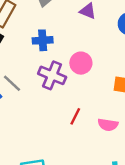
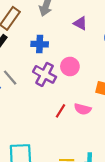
pink semicircle: (108, 125) -> (83, 109), moved

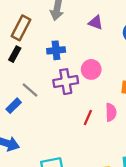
purple cross: (45, 74) -> (66, 82), turned -30
pink semicircle: (83, 109) -> (111, 112), turned -98

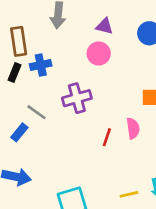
brown rectangle: (21, 28) -> (19, 41), turned -30
blue cross: (56, 50) -> (41, 65), moved
pink circle: (91, 69) -> (99, 53), moved

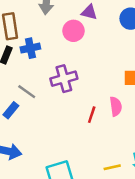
pink circle: (99, 53) -> (73, 31), moved

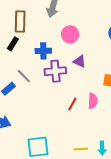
purple triangle: (89, 12) -> (79, 61), moved
blue cross: (30, 48) -> (43, 51), moved

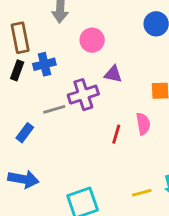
blue cross: (43, 51) -> (44, 64), moved
gray line: (24, 76) -> (54, 109), moved, turned -49

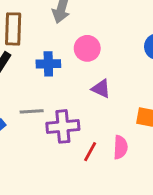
blue cross: (44, 64) -> (48, 64), moved
purple cross: (83, 95) -> (63, 126), moved

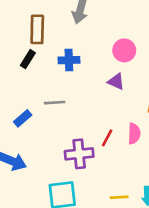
pink circle: (87, 48) -> (124, 50), moved
purple cross: (63, 126) -> (79, 154), moved

